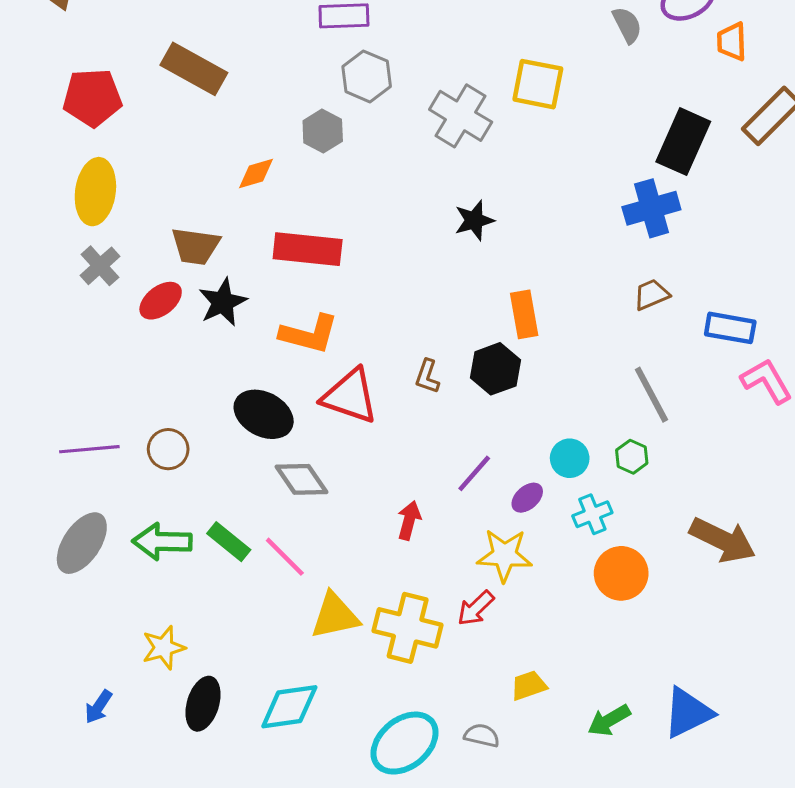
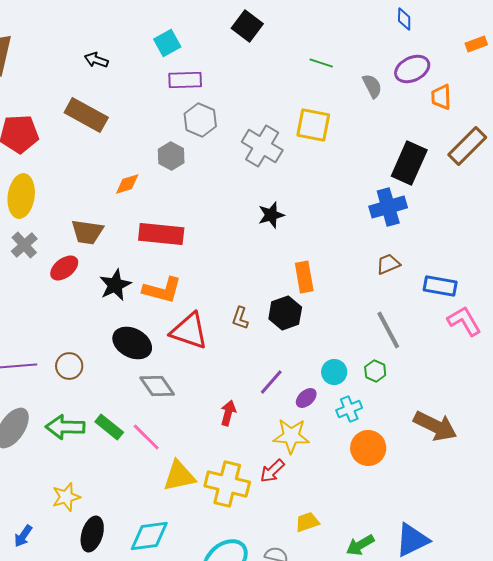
black star: (223, 302) -> (115, 285), moved

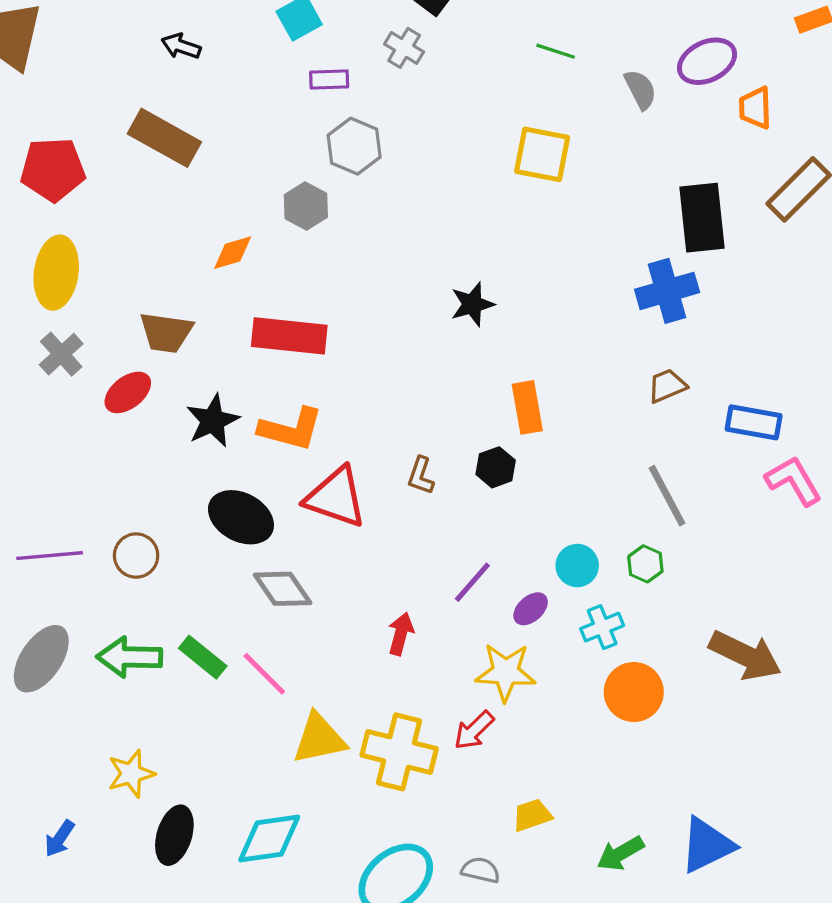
purple rectangle: (185, 80) -> (329, 80), size x0.7
gray cross: (262, 146) -> (404, 48), moved, size x0.6
black rectangle: (409, 163) -> (702, 218), turned -30
black hexagon: (285, 313) -> (496, 467), size x0.7

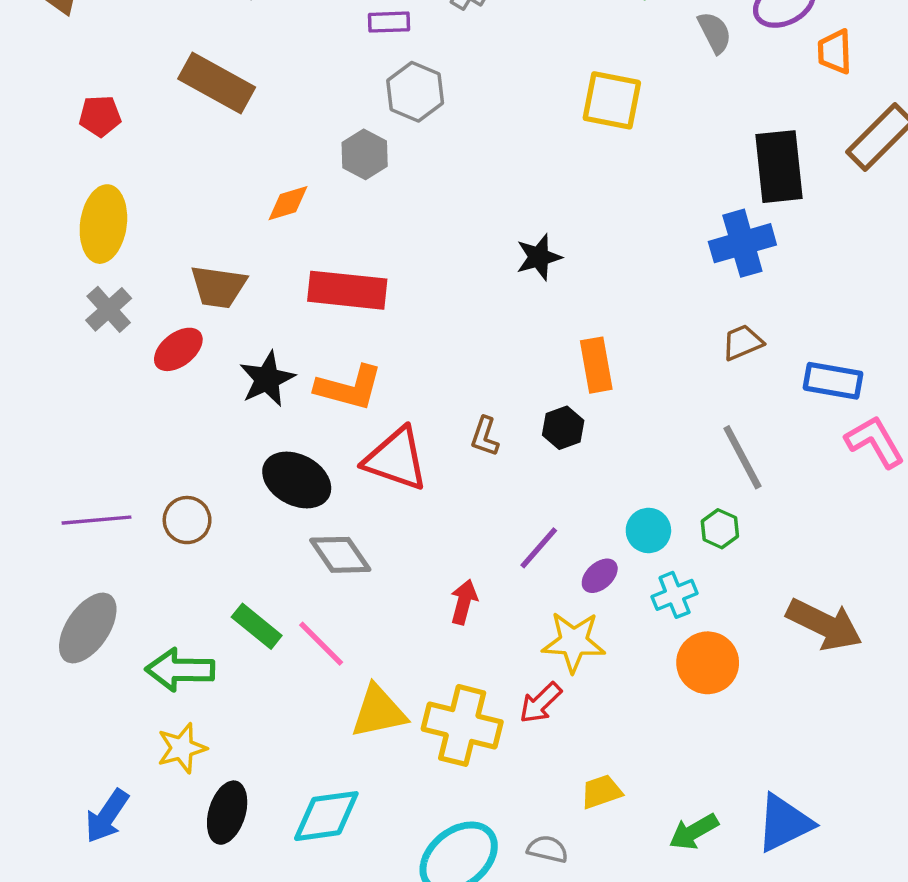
red pentagon: (53, 169) -> (100, 116), size x0.6
green arrow: (129, 657) -> (180, 670), moved
blue arrow: (60, 838) -> (107, 816), size x1.4

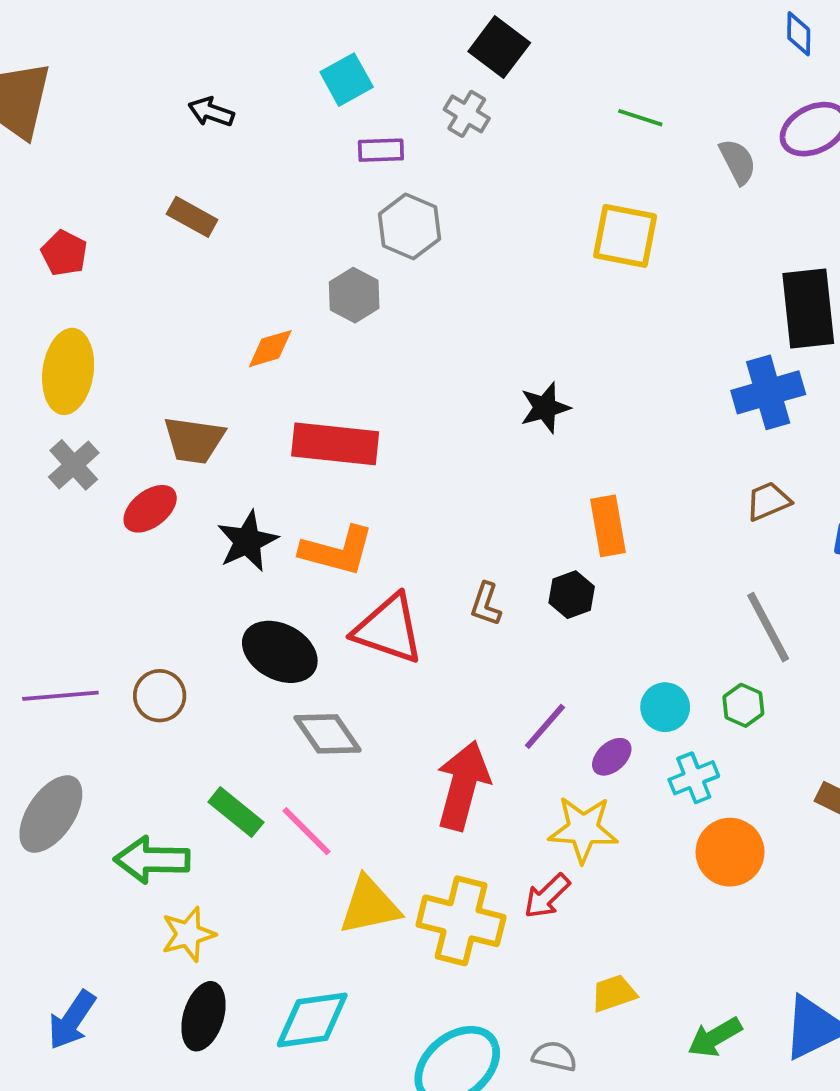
brown rectangle: (217, 83) -> (192, 217), size x0.6
red pentagon: (100, 116) -> (64, 253), turned 30
red arrow: (464, 602) -> (463, 785), size x1.8
yellow star: (182, 748) -> (188, 934), moved

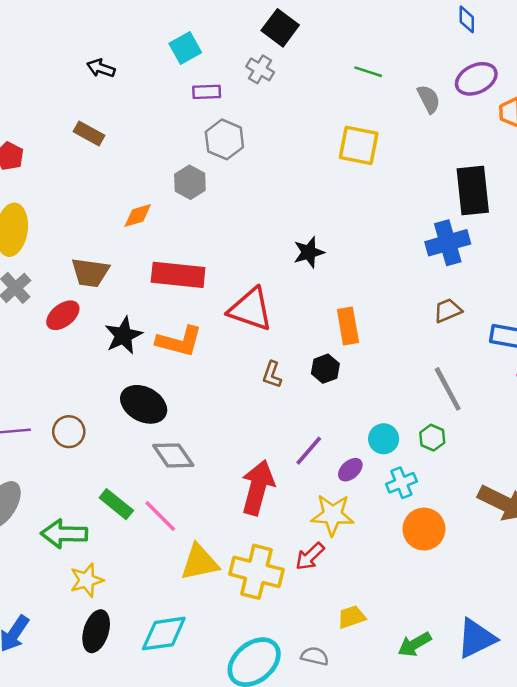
red triangle: (389, 629) -> (251, 309), moved

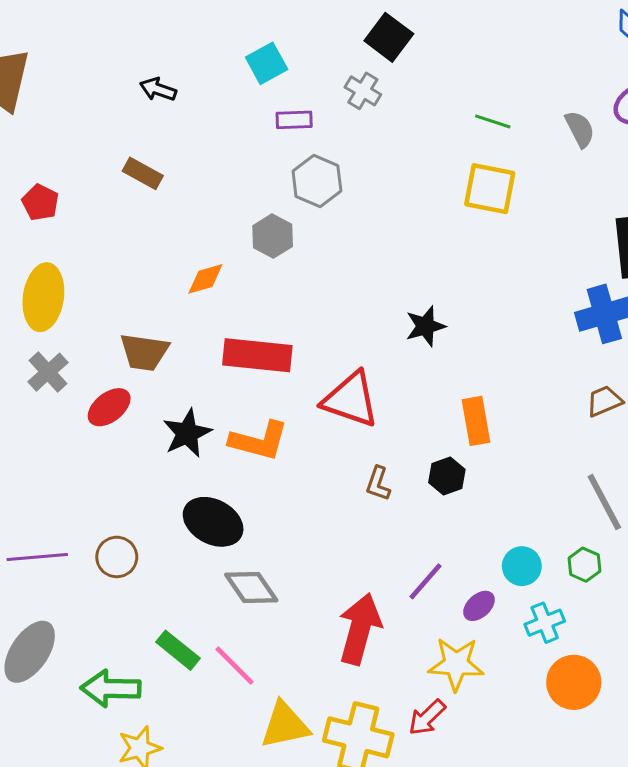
green line: (368, 72) -> (493, 121), moved

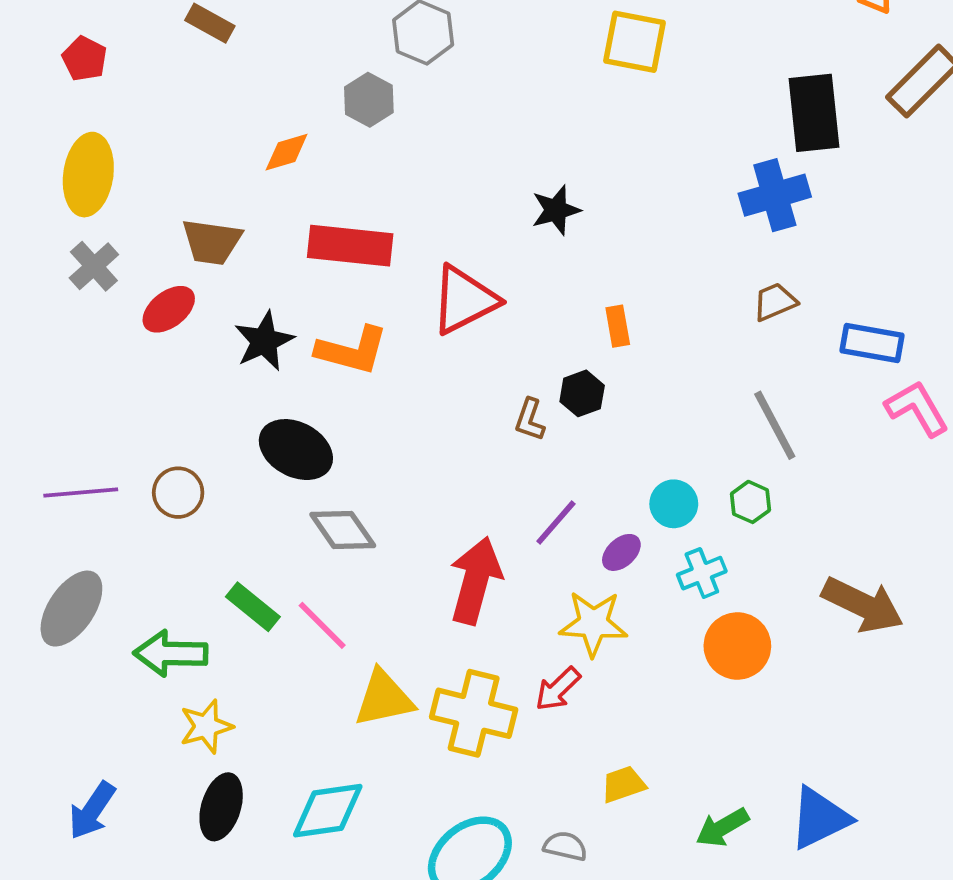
red triangle: (351, 400) -> (464, 300), turned -46
orange rectangle: (476, 421) -> (618, 326), size x0.7
brown L-shape: (378, 484) -> (530, 420), moved

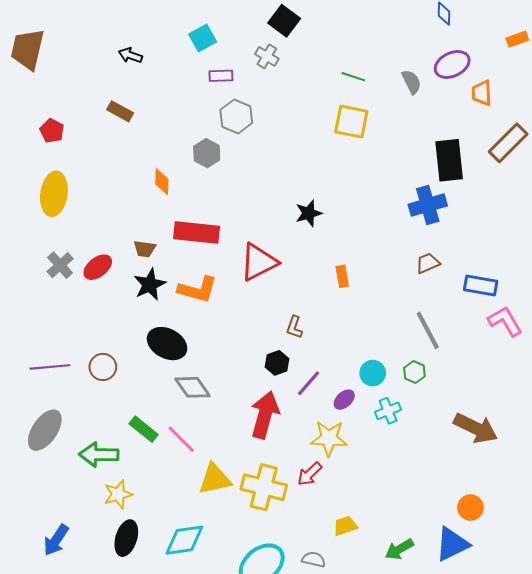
orange diamond: (287, 152) -> (162, 182), turned -72
brown trapezoid: (212, 242) -> (145, 249), moved, size x0.7
gray cross: (94, 266) -> (60, 265), moved
black hexagon: (582, 393) -> (277, 363), moved
orange circle: (737, 646) -> (470, 508), moved, size x0.7

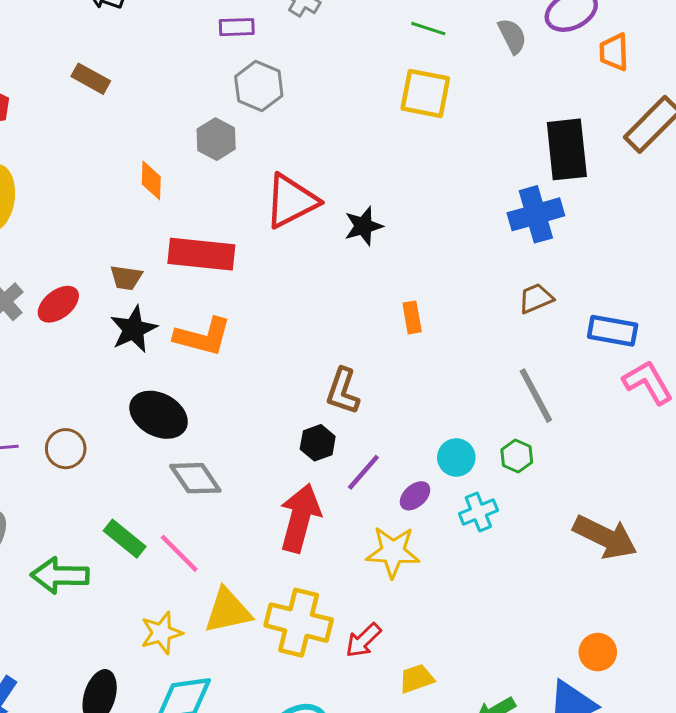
red triangle: (259, 262) -> (291, 201), moved
brown L-shape: (294, 327) -> (343, 391), size x1.4
red arrow: (310, 474) -> (363, 640), moved
yellow star: (118, 494) -> (161, 633), moved

